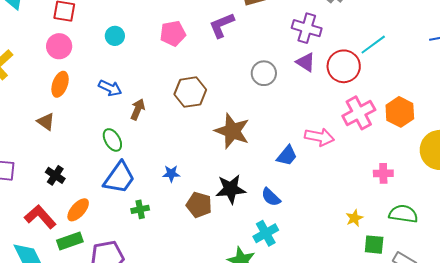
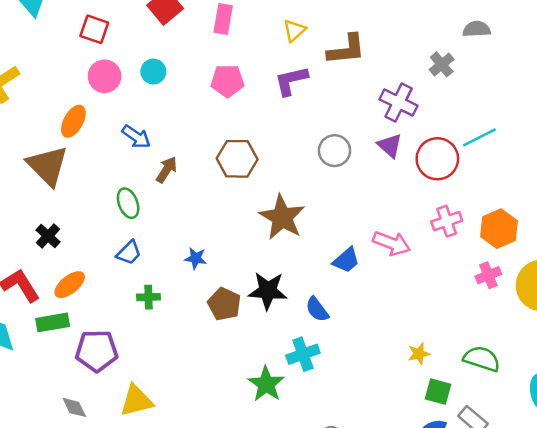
pink circle: (59, 46) -> (105, 76), moved
pink cross: (359, 113) -> (447, 221), size x0.7
brown triangle: (46, 122) -> (48, 166), size x1.8
pink cross: (383, 173) -> (488, 275), moved, turned -30
blue trapezoid: (119, 178) -> (129, 253), size x0.6

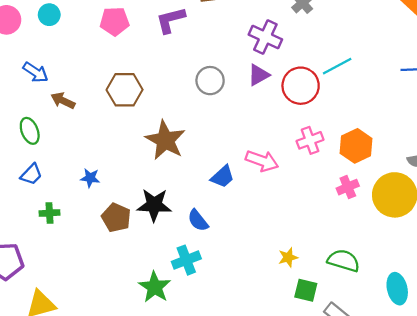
purple triangle: (390, 145) -> (259, 75), turned 50
brown arrow: (167, 170) -> (63, 101), turned -95

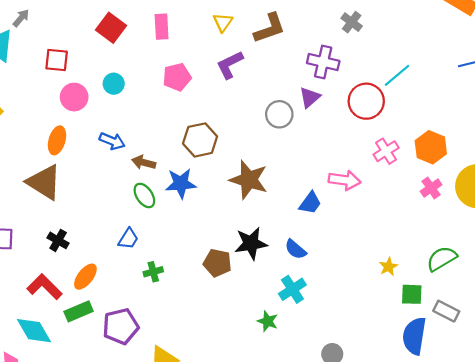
purple triangle: (259, 75) -> (310, 97), moved
green ellipse: (30, 131) -> (144, 195), moved
blue star: (90, 178) -> (181, 183), moved, size x1.6
green semicircle: (344, 261) -> (442, 259), turned -36
green star: (155, 287) -> (268, 321), size x0.7

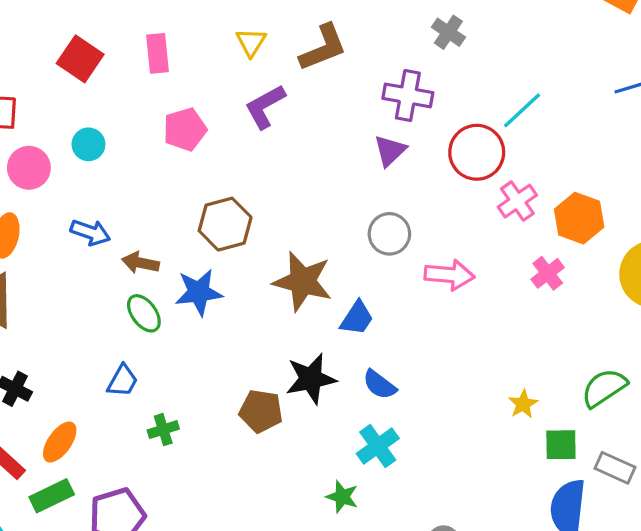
gray circle: (279, 114) -> (389, 234), moved
pink cross: (386, 151) -> (517, 201), moved
pink cross: (431, 188) -> (548, 273), moved
blue trapezoid: (310, 203) -> (357, 318), moved

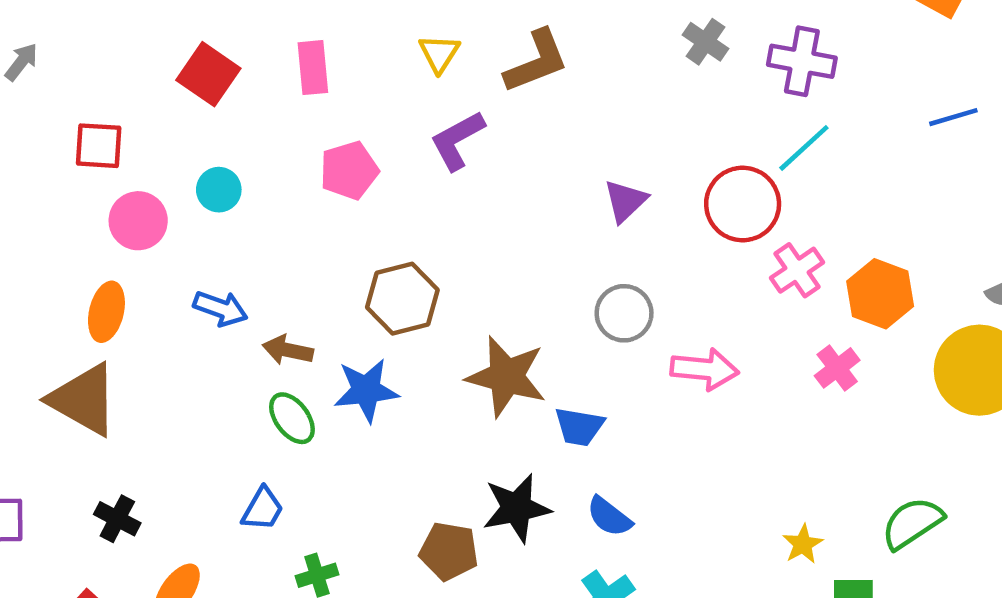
purple cross: (408, 95) -> (802, 61), moved
blue trapezoid: (357, 318) -> (579, 427), turned 66

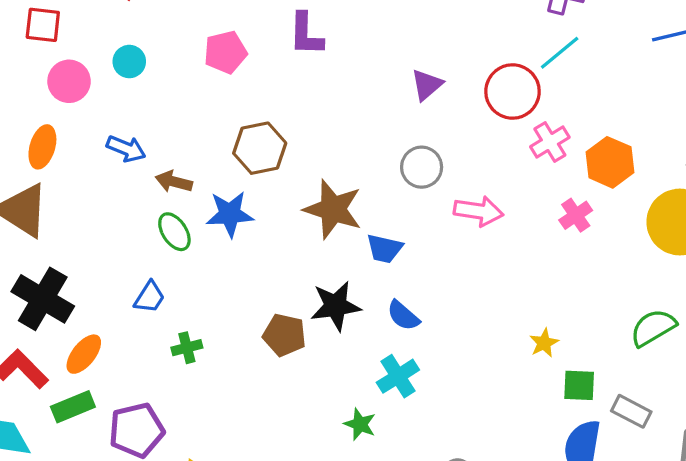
purple L-shape: (457, 140) -> (306, 34), turned -63
black cross: (117, 519) -> (43, 299), size x1.8
green semicircle: (912, 523) -> (653, 328), moved

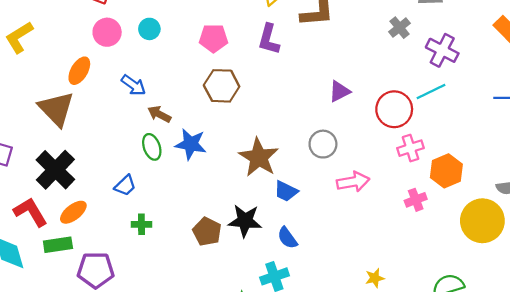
brown hexagon: (260, 148) -> (222, 86), moved
pink arrow: (478, 211) -> (353, 182), turned -32

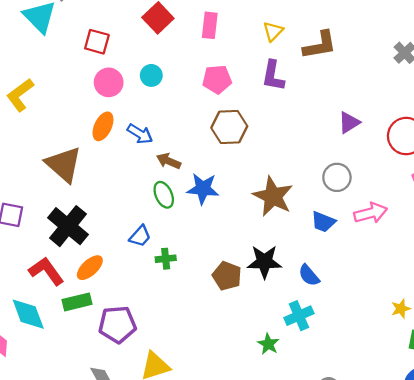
orange ellipse: (79, 71) -> (103, 126), moved
blue trapezoid: (286, 191) -> (323, 222), moved
green cross: (141, 224) -> (166, 259), moved

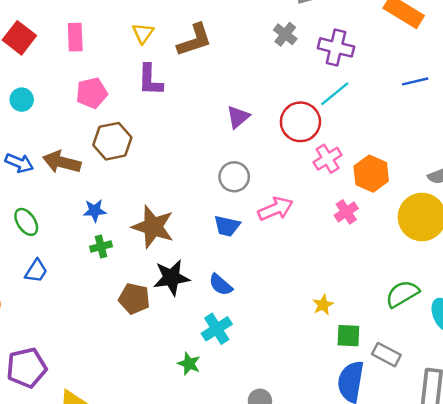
brown arrow: (169, 161) -> (62, 162), moved, size x1.4
blue star: (203, 189) -> (95, 211), size x0.7
green ellipse: (164, 195) -> (26, 222), moved
brown star: (273, 196) -> (153, 227), moved
green cross: (166, 259) -> (101, 247), moved

